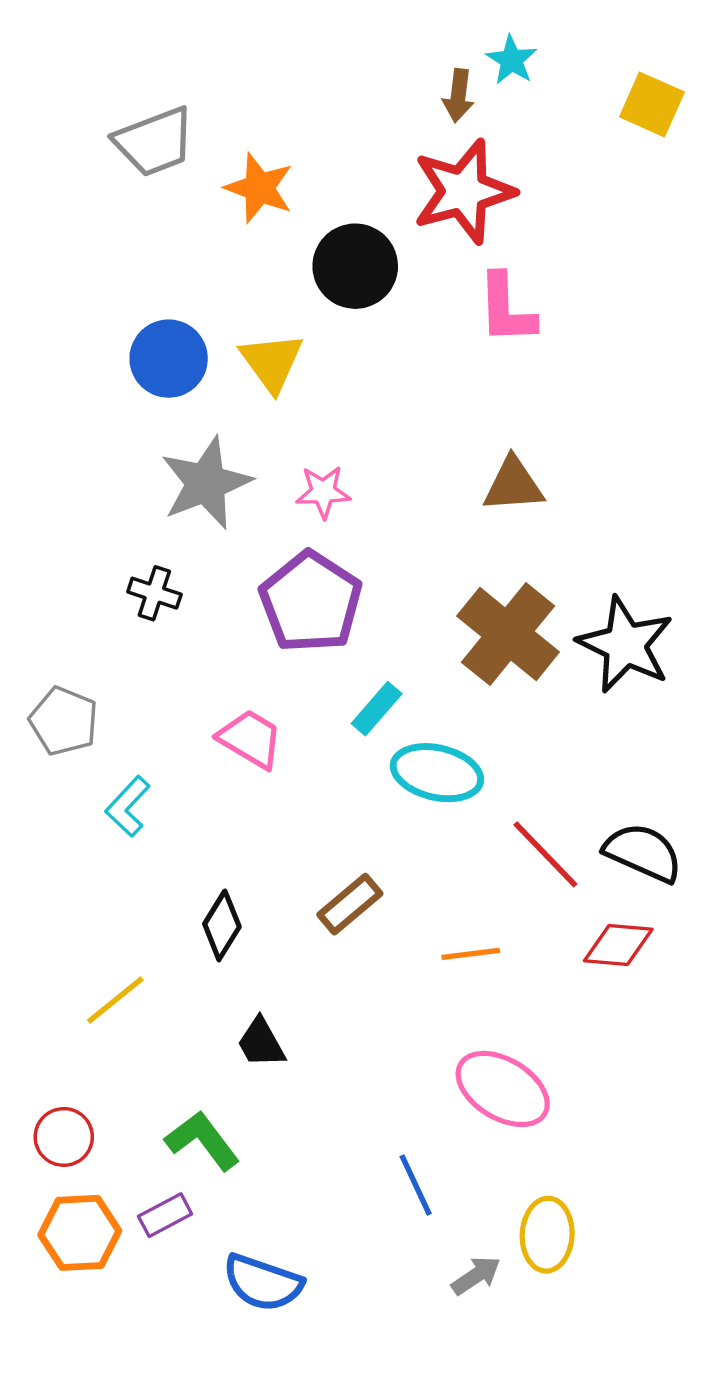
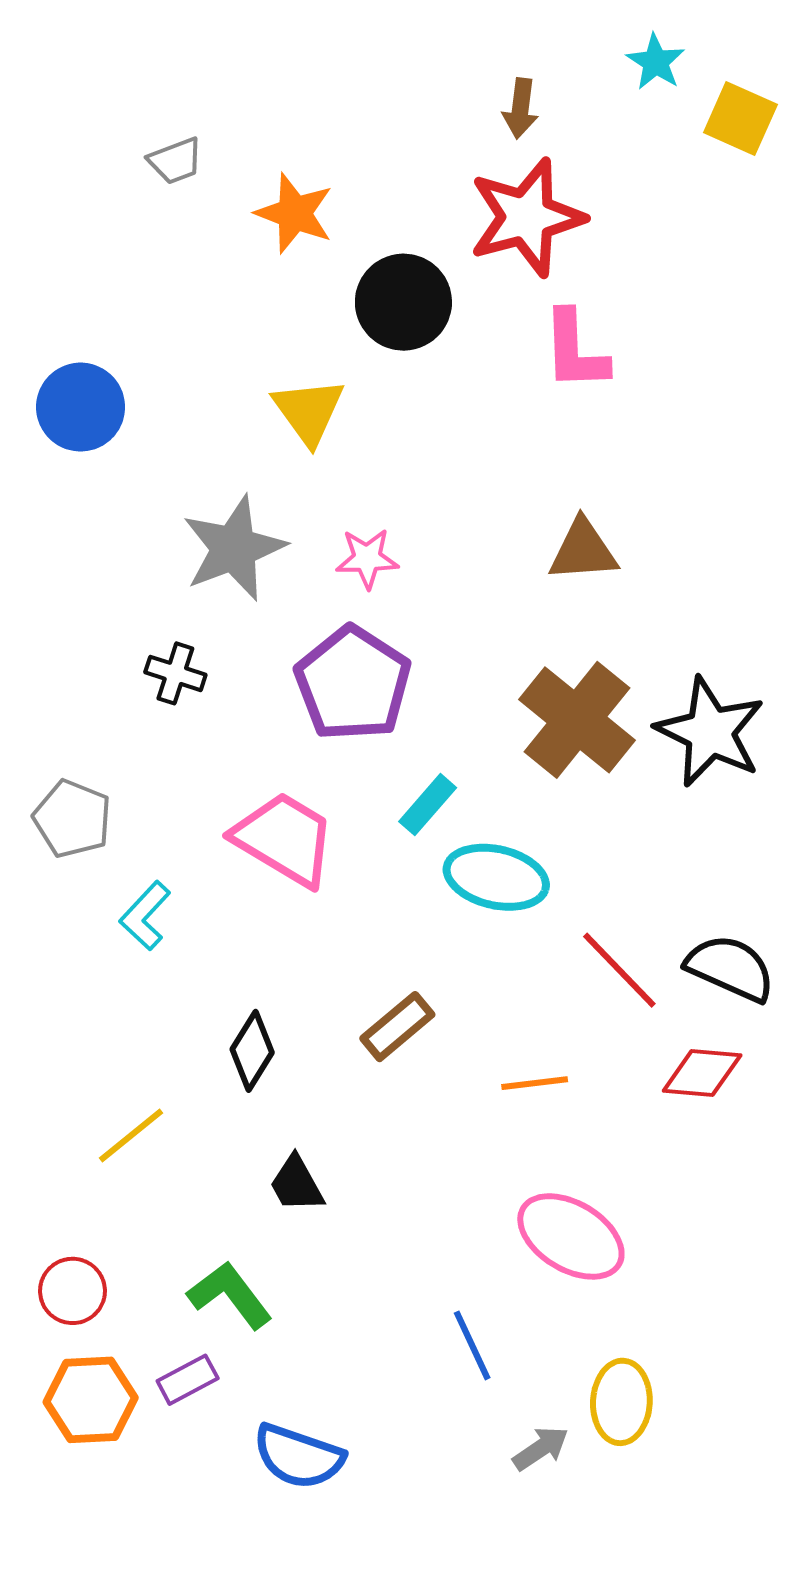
cyan star: (512, 60) -> (656, 62), moved
gray trapezoid: (154, 142) -> (175, 161), size x0.6
blue circle: (169, 359) -> (81, 407), moved
pink trapezoid: (250, 739) -> (284, 839), size x1.4

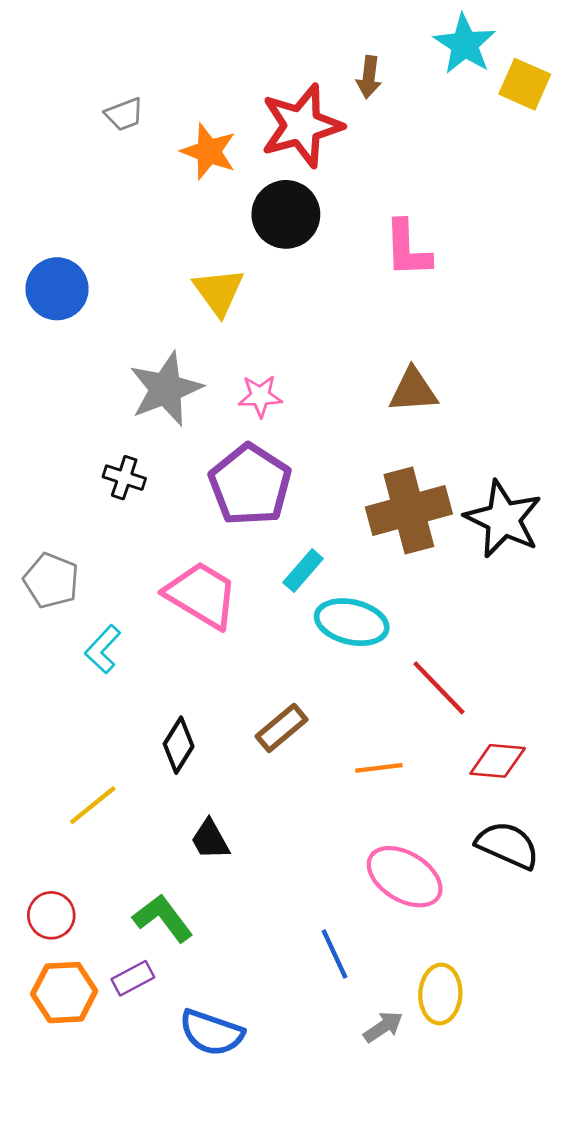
cyan star: (656, 62) -> (465, 44), size x1.5
red star: (527, 217) -> (302, 126), moved
brown cross: (577, 720) -> (409, 511), turned 36
black semicircle: (730, 968) -> (508, 845), moved

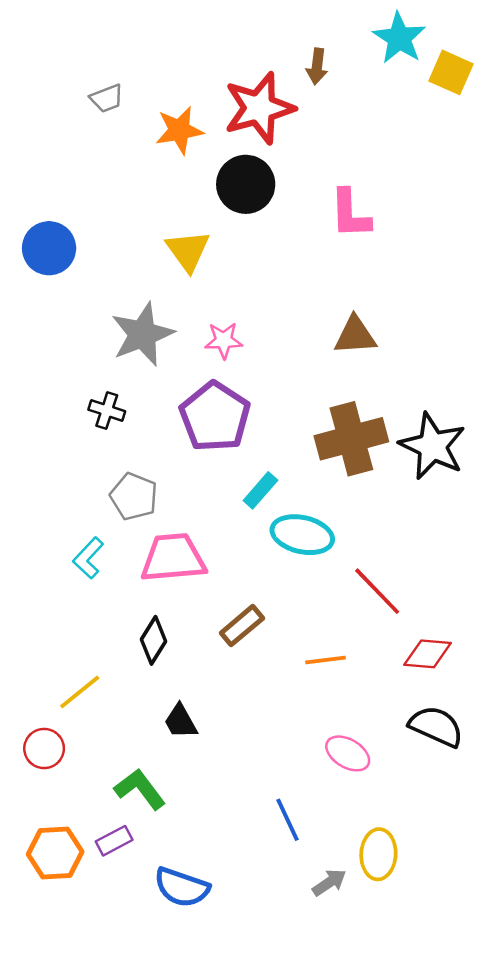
orange star: (209, 151) -> (179, 130), turned -30
gray pentagon: (51, 581) -> (134, 497), moved
pink trapezoid: (201, 595) -> (173, 558), moved, turned -36
pink ellipse: (405, 877) -> (348, 753), size x0.7
red circle: (51, 915) -> (44, 749), moved

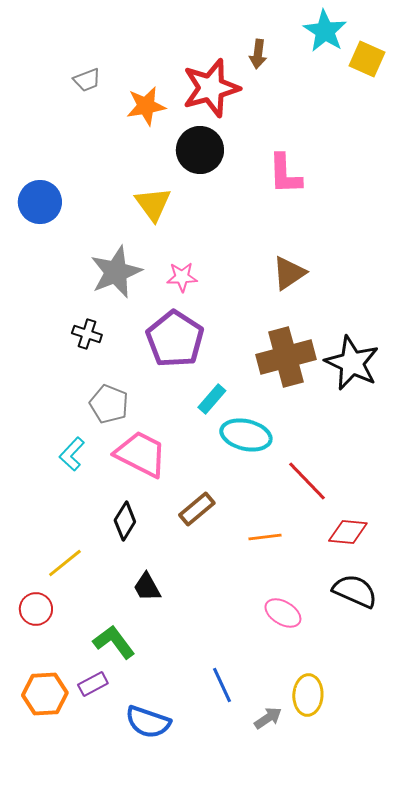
brown triangle: (355, 335) -> (289, 273), turned -30
pink trapezoid: (173, 558) -> (141, 454), turned 32
blue line: (287, 820) -> (222, 685), moved

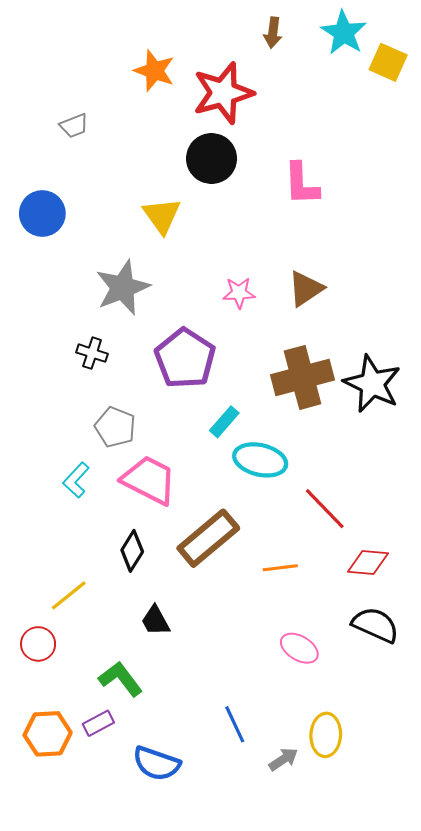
brown arrow: (258, 54) -> (273, 33), moved
gray trapezoid: (87, 80) -> (74, 126), moved
orange star: (146, 106) -> (154, 71), moved, turned 30
pink star: (182, 277) -> (239, 293), moved
brown rectangle: (197, 509) -> (208, 538), size x1.6

